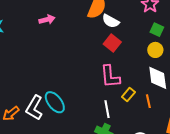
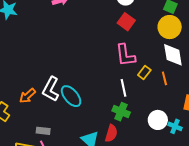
yellow circle: (155, 50) -> (170, 27), size x1.5
cyan ellipse: (55, 102) -> (71, 96), moved

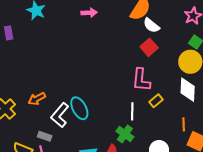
orange line: (164, 78) -> (184, 124), moved
white L-shape: (51, 89) -> (60, 115), moved

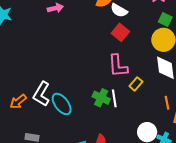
white L-shape: (60, 115) -> (41, 94), moved
green cross: (125, 134) -> (101, 98), moved

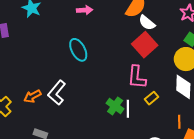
red square: (120, 32) -> (145, 45), size x1.4
cyan ellipse: (62, 104) -> (78, 50), moved

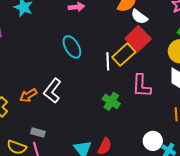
pink L-shape: (137, 77) -> (141, 86), moved
yellow rectangle: (152, 98) -> (124, 55), moved, size x1.6
white line: (128, 109) -> (108, 61), moved

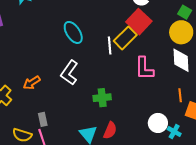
white L-shape: (52, 91) -> (69, 73), moved
green cross: (111, 101) -> (102, 98), moved, turned -36
gray rectangle: (38, 133) -> (43, 119), turned 64

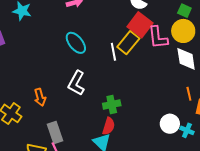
pink L-shape: (144, 68) -> (158, 38), moved
orange arrow: (32, 83) -> (40, 97), turned -66
gray rectangle: (43, 119) -> (55, 133), size x1.5
red semicircle: (110, 130) -> (109, 126), moved

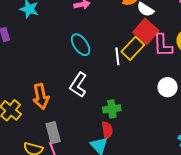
orange arrow: (40, 97) -> (41, 96), size x1.4
white circle: (170, 124) -> (168, 87), moved
red semicircle: (109, 126) -> (107, 130), turned -30

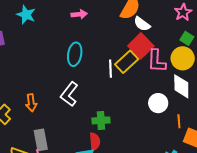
cyan ellipse: (81, 45) -> (75, 54), turned 40
orange arrow: (41, 96) -> (31, 103), size x0.7

